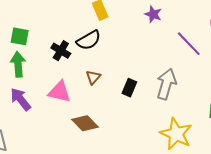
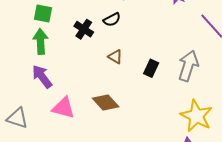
black semicircle: (89, 40) -> (112, 20), size x0.7
brown triangle: (93, 77) -> (115, 57), turned -42
pink triangle: (59, 92) -> (64, 108), moved

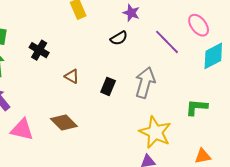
black semicircle: (112, 20) -> (119, 38), moved

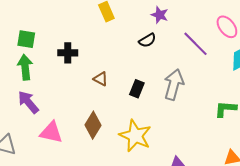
black cross: (39, 50) -> (68, 53), turned -30
brown diamond: (64, 123) -> (93, 125), turned 76
yellow star: (155, 132) -> (135, 136), moved

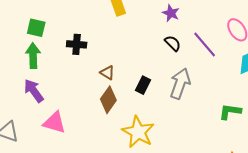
black semicircle: (147, 40) -> (173, 43), moved, turned -108
brown diamond: (93, 125) -> (108, 100), moved

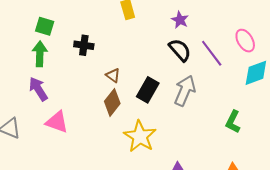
black semicircle: (173, 43) -> (180, 50), size x1.4
black rectangle: (143, 85) -> (148, 90), size x1.4
green L-shape: (230, 112) -> (233, 122), turned -75

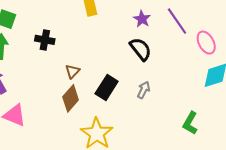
purple line: (212, 53) -> (177, 21), moved
brown triangle: (113, 75) -> (73, 71), turned 35
gray arrow: (185, 91) -> (144, 90), size x0.6

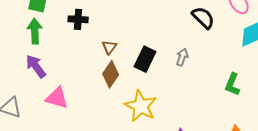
black semicircle: (141, 49) -> (203, 18), moved

